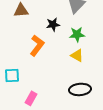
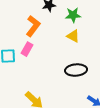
pink rectangle: (31, 98) -> (27, 49), moved

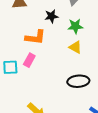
orange L-shape: (33, 26) -> (35, 37), turned 60

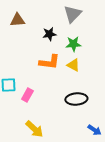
orange L-shape: (35, 37) -> (49, 62), moved
pink rectangle: (29, 60) -> (27, 95), moved

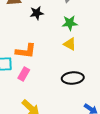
black star: (49, 34) -> (37, 13), moved
orange L-shape: (49, 62) -> (26, 51), moved

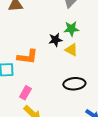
black star: (37, 13) -> (55, 40), moved
pink rectangle: (24, 74) -> (25, 93), moved

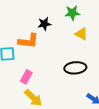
black star: (55, 40) -> (44, 24), moved
yellow triangle: (71, 50) -> (81, 34), moved

